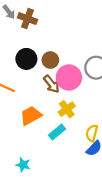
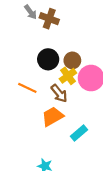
brown arrow: (51, 84) -> (59, 93), moved
yellow cross: (67, 109) -> (68, 76), moved

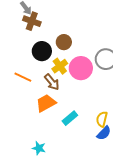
brown cross: (49, 19) -> (32, 21), moved
brown circle: (72, 60) -> (64, 42), moved

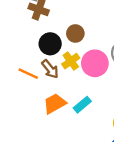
brown arrow: (52, 82) -> (50, 69), moved
cyan rectangle: (70, 118) -> (82, 105), moved

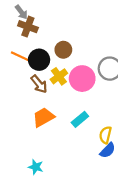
orange line: (28, 74) -> (20, 56), moved
cyan rectangle: (82, 105) -> (80, 119), moved

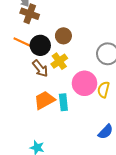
pink circle: (82, 79) -> (85, 83), moved
cyan rectangle: (80, 119) -> (63, 102), moved, turned -56
yellow semicircle: (105, 135) -> (103, 90), moved

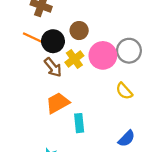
pink circle: (85, 83) -> (103, 55), moved
yellow semicircle: (103, 90) -> (124, 91), turned -56
cyan rectangle: (63, 102) -> (79, 123), moved

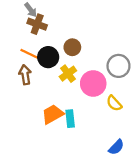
pink circle: (103, 55) -> (93, 83), moved
brown arrow: (53, 67) -> (25, 75), moved, turned -150
cyan rectangle: (79, 123) -> (70, 119), moved

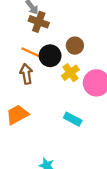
orange trapezoid: (53, 114) -> (17, 115), moved
cyan rectangle: (70, 119) -> (73, 119), turned -56

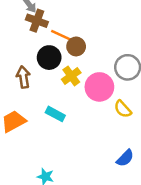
orange line: (31, 52) -> (61, 35), moved
cyan rectangle: (73, 119) -> (55, 114), moved

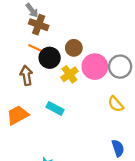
orange line: (61, 35) -> (37, 49), moved
pink circle: (99, 87) -> (95, 67), moved
blue semicircle: (125, 158) -> (118, 148), turned -63

